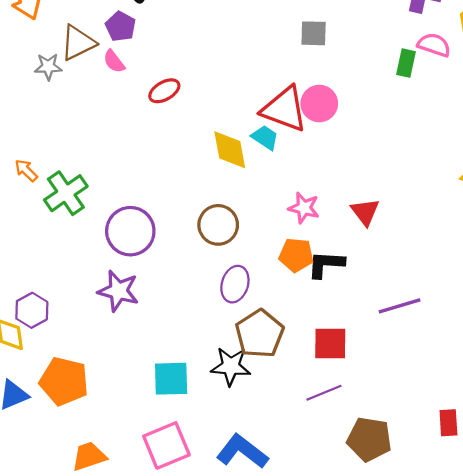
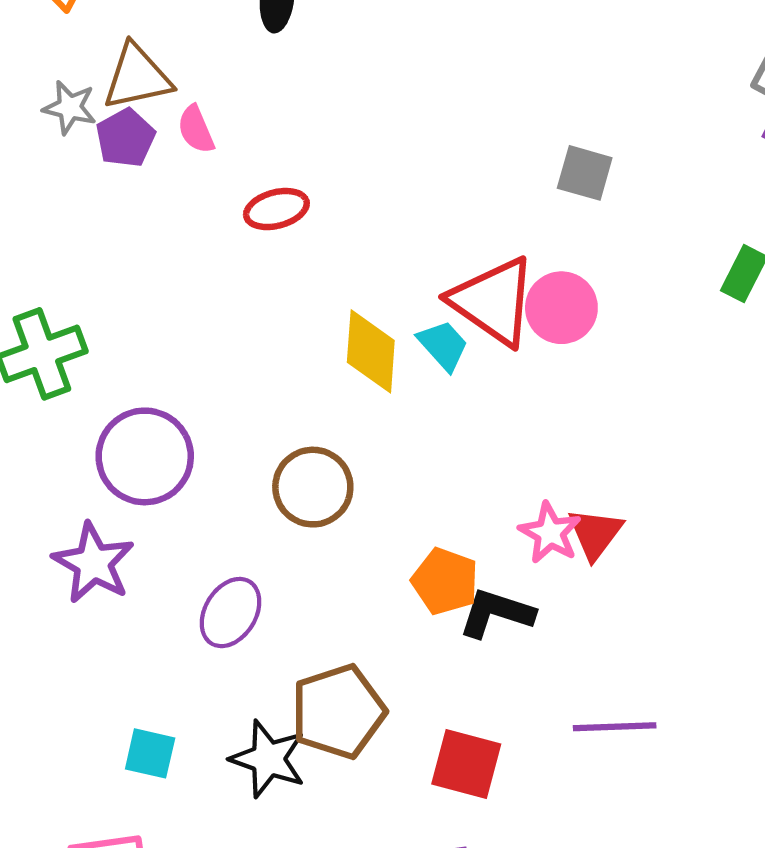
purple pentagon: (121, 26) -> (125, 138), moved
pink star: (304, 208) -> (550, 533), moved
purple ellipse: (235, 284) -> (231, 613), moved
cyan square: (171, 379) -> (150, 753), size x0.7

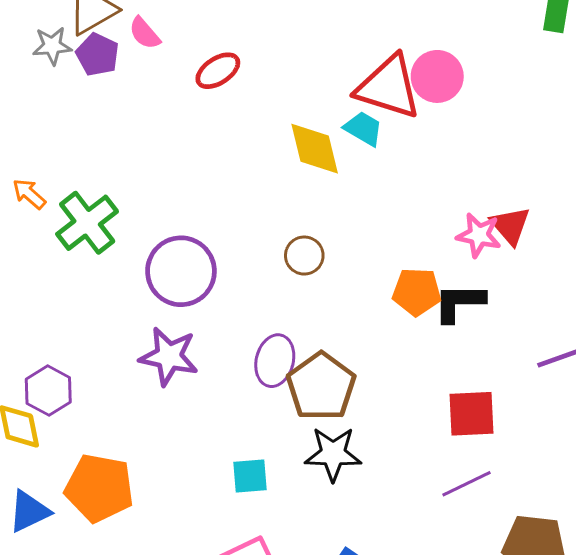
brown circle: (313, 487) -> (304, 256), size x0.7
brown pentagon: (338, 712) -> (321, 387), moved

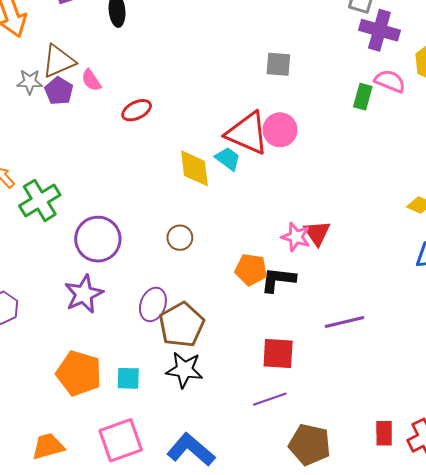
purple star: (169, 356) -> (84, 294), turned 30
orange pentagon: (99, 488) -> (79, 373), moved

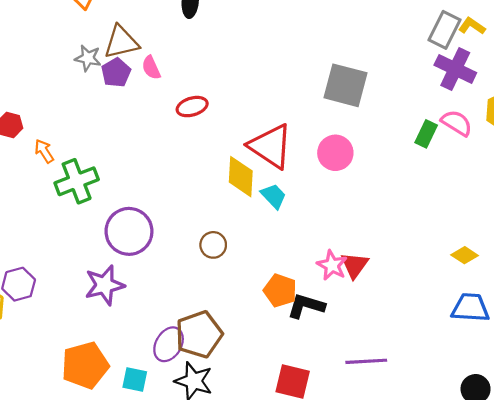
gray square: (278, 64) -> (346, 85), size x1.6
red triangle: (247, 133) -> (271, 146), moved
cyan trapezoid: (228, 159) -> (274, 196), moved
purple ellipse: (153, 304) -> (169, 344), moved
orange pentagon: (79, 373) -> (85, 365), turned 30

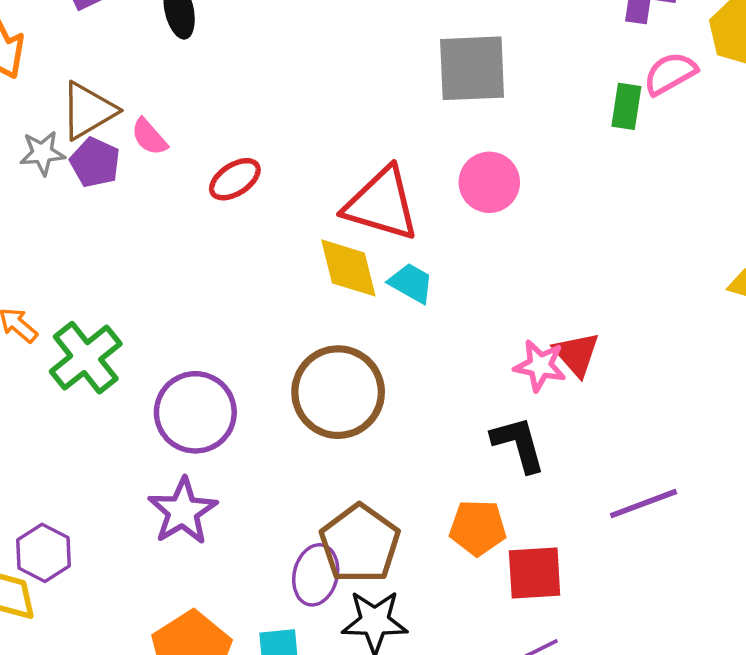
pink semicircle: (457, 123) -> (670, 73), turned -44
brown circle: (213, 245) -> (338, 392), size x2.0
orange pentagon: (280, 291) -> (478, 528), moved
black L-shape: (306, 306) -> (518, 444), turned 75

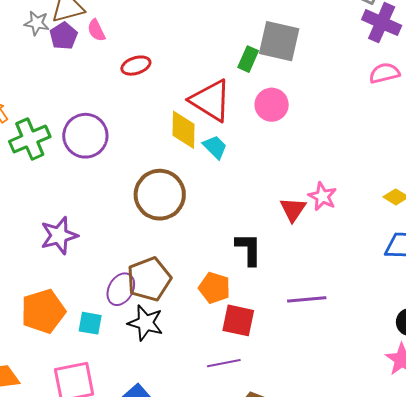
green rectangle: (626, 106) -> (248, 59), moved
pink star: (540, 366) -> (322, 196), moved
purple circle: (195, 412) -> (85, 136), moved

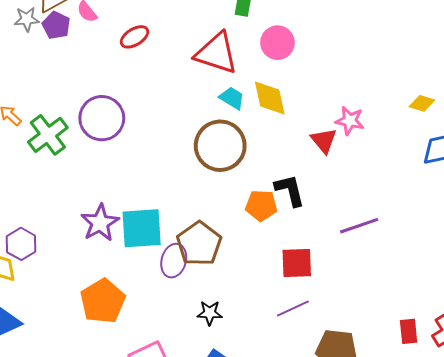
yellow diamond: (184, 130) -> (270, 98), moved
brown circle: (160, 195) -> (220, 146), moved
orange pentagon: (214, 288) -> (261, 205), moved
cyan square: (90, 323) -> (142, 228), moved, size x1.8
black star: (145, 323) -> (210, 313), moved, size x0.7

